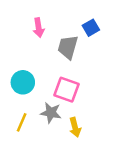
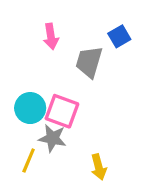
pink square: (67, 90) -> (62, 111), moved
gray star: (51, 113) -> (52, 138), moved

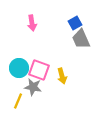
gray trapezoid: (89, 62) -> (81, 39), moved, turned -40
yellow arrow: (99, 167) -> (62, 76), moved

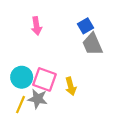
yellow line: (18, 101) -> (21, 105), moved

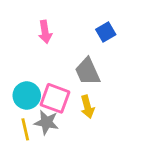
gray trapezoid: (92, 44) -> (87, 71), moved
yellow line: (21, 105) -> (25, 129), turned -36

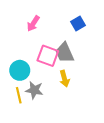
pink arrow: (45, 32) -> (33, 24), turned 42
pink square: (55, 98) -> (48, 56), moved

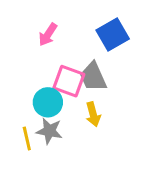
blue square: (78, 24) -> (113, 34), size x1.5
cyan circle: (20, 70) -> (48, 102), moved

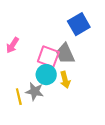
pink arrow: (48, 34) -> (13, 45), moved
cyan circle: (48, 102) -> (46, 75), moved

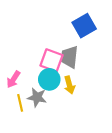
pink arrow: (13, 45) -> (13, 79), moved
gray trapezoid: (65, 54) -> (69, 57), turned 30

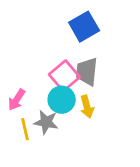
blue square: (84, 26) -> (84, 27), moved
pink square: (52, 60) -> (64, 76), turned 30

